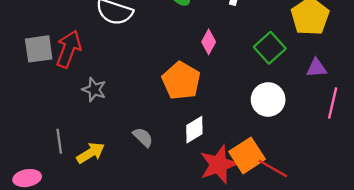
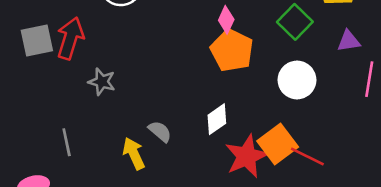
orange pentagon: (181, 81) -> (232, 50), moved
yellow arrow: (91, 153) -> (134, 153), moved, turned -80

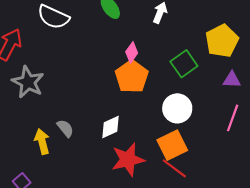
purple triangle: (349, 41) -> (232, 80), moved
gray star: (102, 82) -> (28, 82), size x1.5
orange square: (278, 144) -> (172, 145), moved

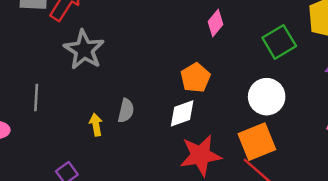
orange pentagon: (132, 77) -> (195, 78), moved, size x0.7
gray semicircle: (65, 128) -> (126, 111), turned 48
yellow arrow: (42, 141) -> (96, 125), size x0.7

